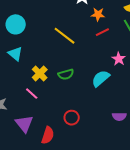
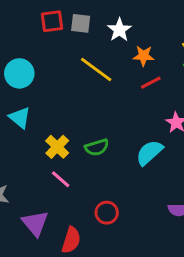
yellow line: (64, 36) -> (96, 70), moved
pink line: (32, 94) -> (61, 179), moved

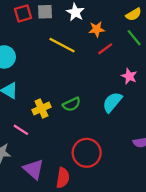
yellow cross: (57, 147) -> (41, 108), turned 30
pink line: (61, 179) -> (21, 130), moved
red circle: (107, 213) -> (87, 153), size x1.6

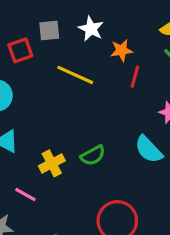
red square: (23, 13) -> (20, 50), moved
red line: (105, 49) -> (135, 77), turned -35
cyan semicircle: (112, 102) -> (149, 149), turned -80

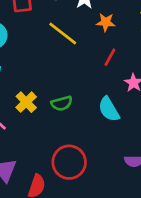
red line: (135, 77) -> (110, 57), moved
yellow cross: (52, 163) -> (26, 102), turned -30

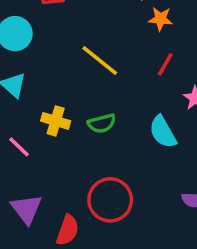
yellow line: (63, 33) -> (100, 60), moved
yellow cross: (26, 102) -> (56, 121), turned -30

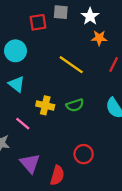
orange star: (160, 19) -> (99, 38), moved
red circle: (110, 200) -> (84, 154), size x0.7

